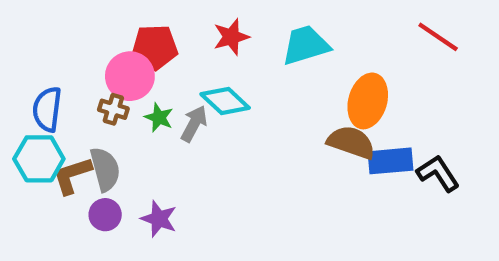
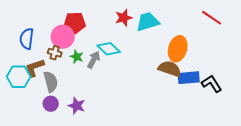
red star: (231, 37) -> (124, 18), moved
blue semicircle: (47, 109) -> (27, 39), moved
brown L-shape: (72, 175) -> (35, 68), moved

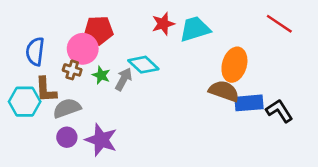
brown L-shape: (35, 68) -> (46, 90), turned -75
gray semicircle: (51, 82) -> (67, 108), turned -95
purple star: (77, 106) -> (101, 140), size x1.4

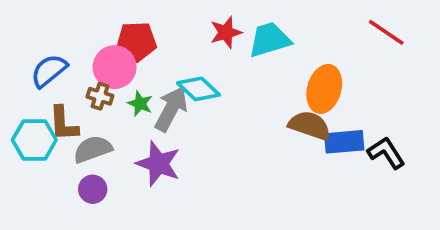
blue semicircle: (35, 51) -> (49, 71), turned 44
gray arrow: (124, 79) -> (171, 109), size x1.4
purple star: (101, 140) -> (158, 164), moved

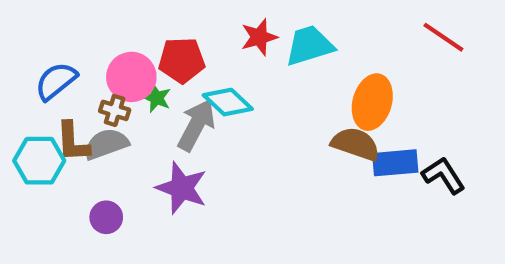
red pentagon: (136, 42) -> (182, 60), moved
green star: (140, 104) -> (156, 98), moved
gray semicircle: (93, 149) -> (106, 144), moved

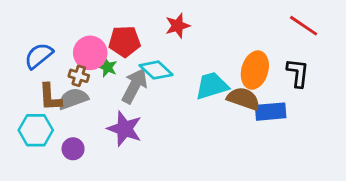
cyan trapezoid: (309, 46) -> (212, 86), moved
cyan hexagon: (39, 161) -> (36, 130), moved
black L-shape: (443, 175) -> (298, 73), moved, turned 40

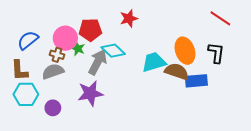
orange ellipse: (255, 70) -> (185, 51), turned -35
brown L-shape: (50, 97) -> (20, 70), moved
purple star: (125, 129) -> (90, 93), turned -30

